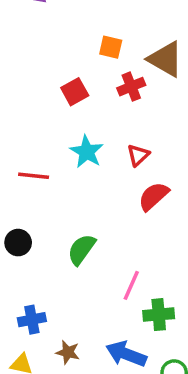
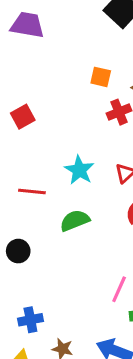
red square: (75, 92) -> (23, 117), moved
green semicircle: (82, 249) -> (75, 220), moved, turned 32

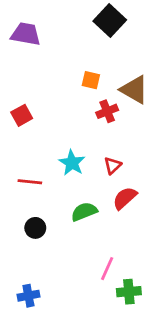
green semicircle: (75, 220) -> (84, 212), moved
black circle: (18, 251) -> (35, 228), moved

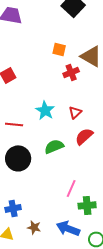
black circle: (35, 228) -> (18, 158), size x1.6

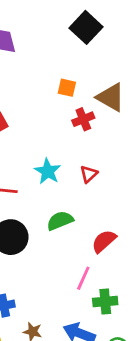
red semicircle: (84, 136) -> (104, 241), moved

